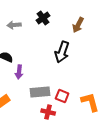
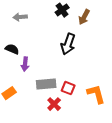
black cross: (43, 18) -> (62, 10), moved
red cross: (48, 112) -> (54, 104), turned 32

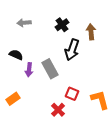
black cross: (62, 10) -> (62, 25), moved
brown arrow: (84, 17) -> (91, 32), moved, turned 147
gray rectangle: (46, 84) -> (50, 69), moved, turned 66

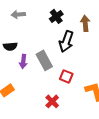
black semicircle: (16, 55) -> (10, 46), turned 152
red square: (72, 94) -> (66, 76), moved

